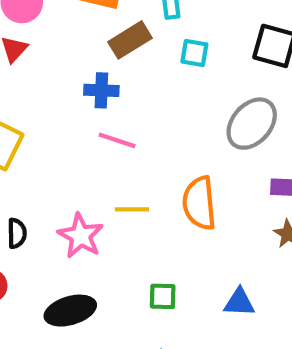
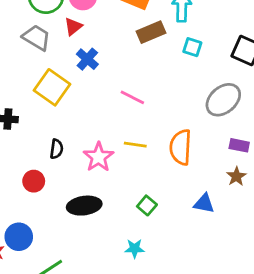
blue cross: (101, 90) -> (87, 59), moved, turned 30
green square: (163, 296) -> (147, 205), turned 30
blue triangle: (239, 302) -> (204, 203), moved

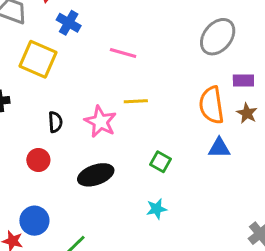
orange semicircle: (181, 147) -> (212, 105), moved

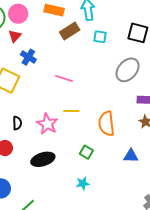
orange semicircle: (212, 105) -> (106, 124), moved
blue triangle: (219, 148) -> (131, 156), moved

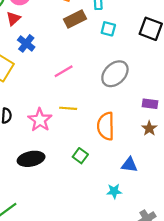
gray ellipse: (128, 70) -> (115, 74), moved
pink line: (64, 79) -> (64, 71), turned -54
cyan star: (83, 183) -> (114, 191), moved

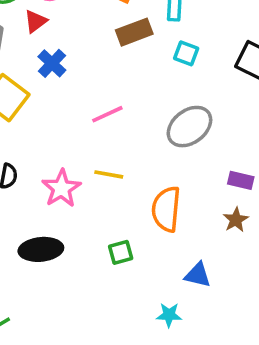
green square: (80, 156) -> (121, 252), turned 32

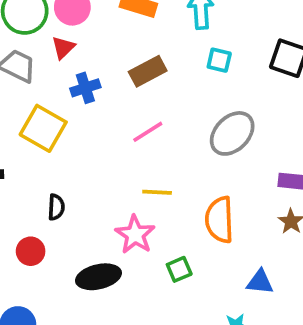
brown rectangle: (134, 32) -> (148, 71), moved
blue cross: (52, 63) -> (85, 88), turned 36
pink star: (61, 188) -> (135, 235), moved

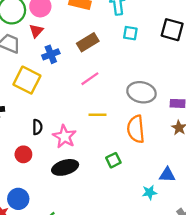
gray ellipse: (232, 133) -> (141, 92), moved, turned 60
pink star: (135, 235) -> (64, 137), moved
blue triangle: (260, 282) -> (167, 175), moved

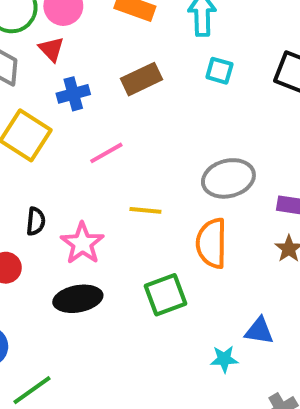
red triangle: (36, 31) -> (51, 49), turned -32
pink line: (90, 79) -> (106, 153), moved
gray ellipse: (141, 92) -> (228, 178), turned -32
green square: (113, 160) -> (165, 295), size x1.5

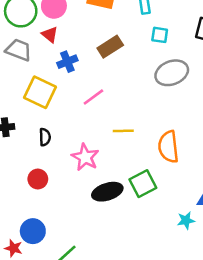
gray ellipse: (228, 178) -> (172, 73), moved
black semicircle: (36, 221) -> (45, 137), moved
black ellipse: (78, 299) -> (107, 192), moved

